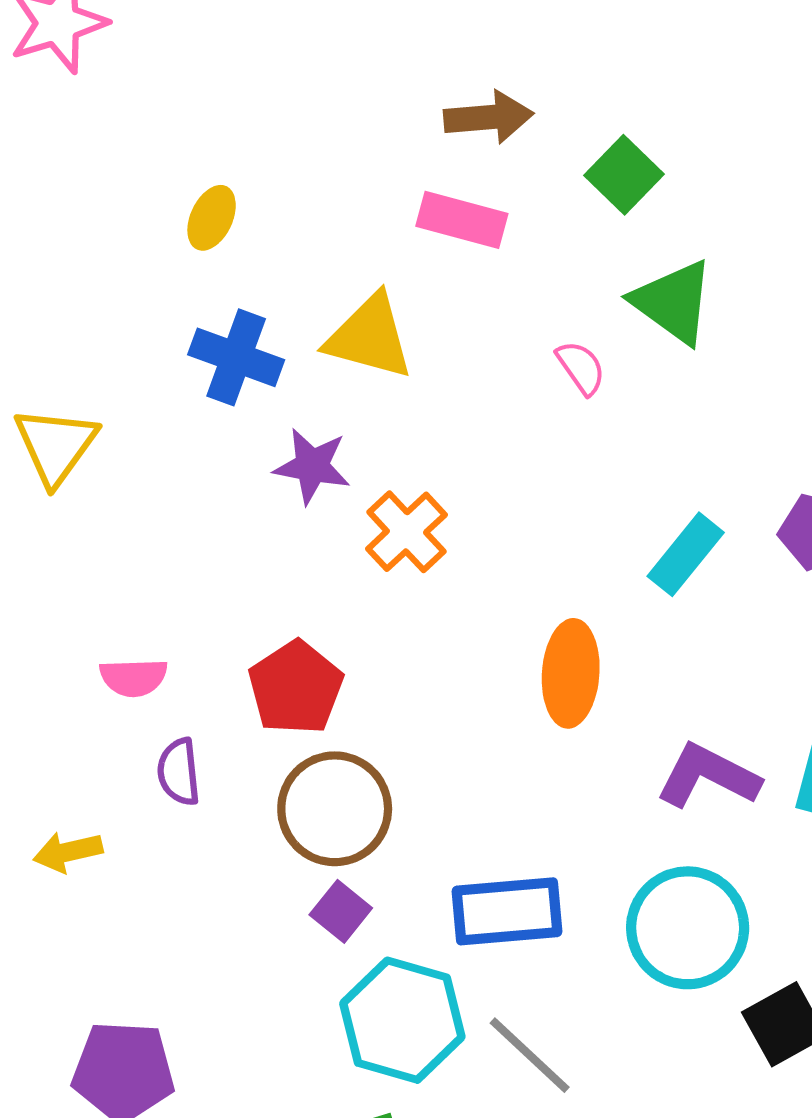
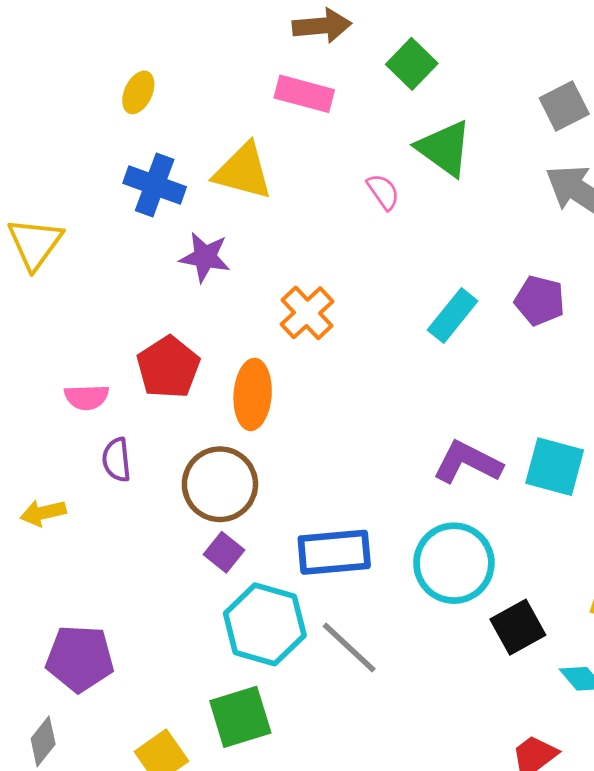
orange cross: (406, 532) -> (307, 313), moved
orange ellipse: (571, 673) -> (253, 394), moved
red pentagon: (296, 688) -> (168, 367), moved

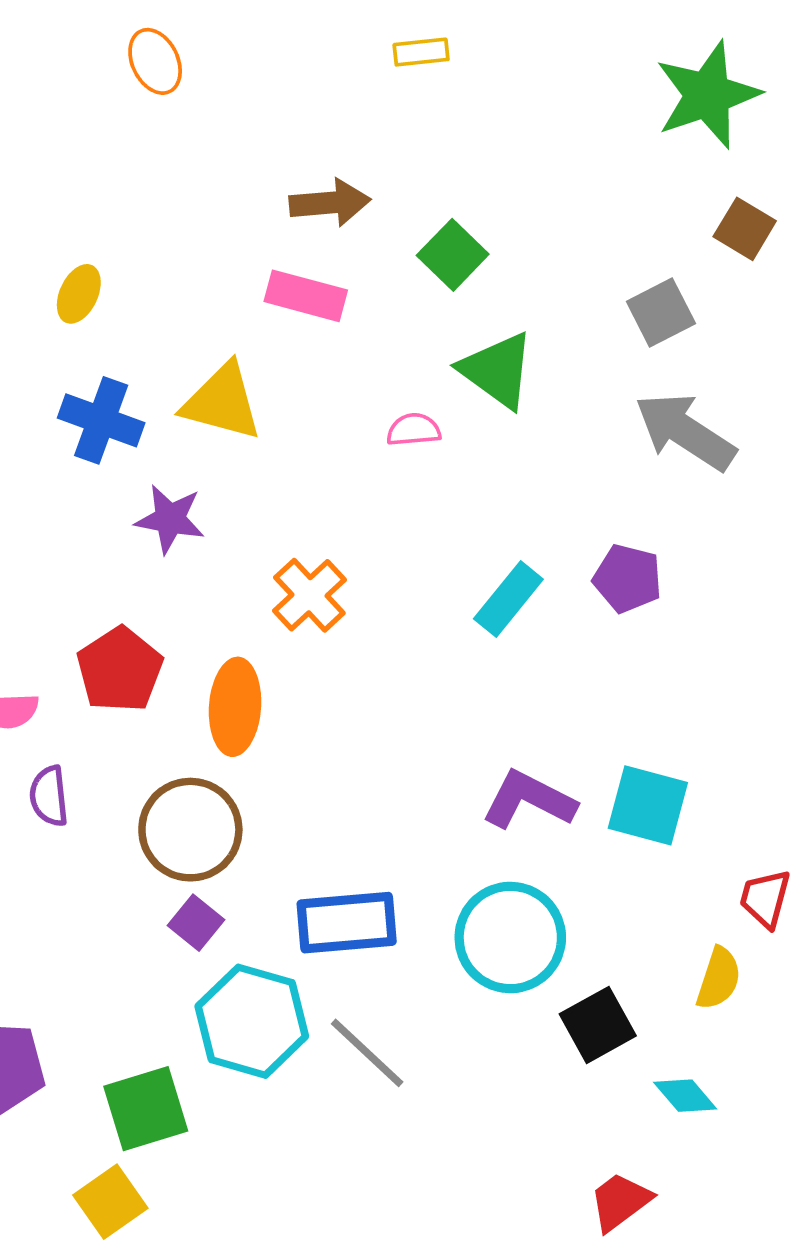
pink semicircle: (383, 192) -> (414, 430), turned -60
green square: (240, 717) -> (146, 1109), moved

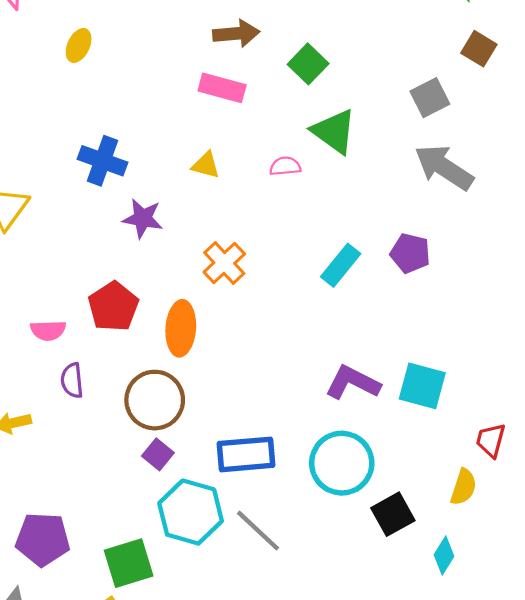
yellow ellipse: (79, 294) -> (79, 45), moved
yellow triangle: (222, 402) -> (206, 165), moved, size x0.6
cyan diamond: (685, 1096) -> (444, 556), turned 72

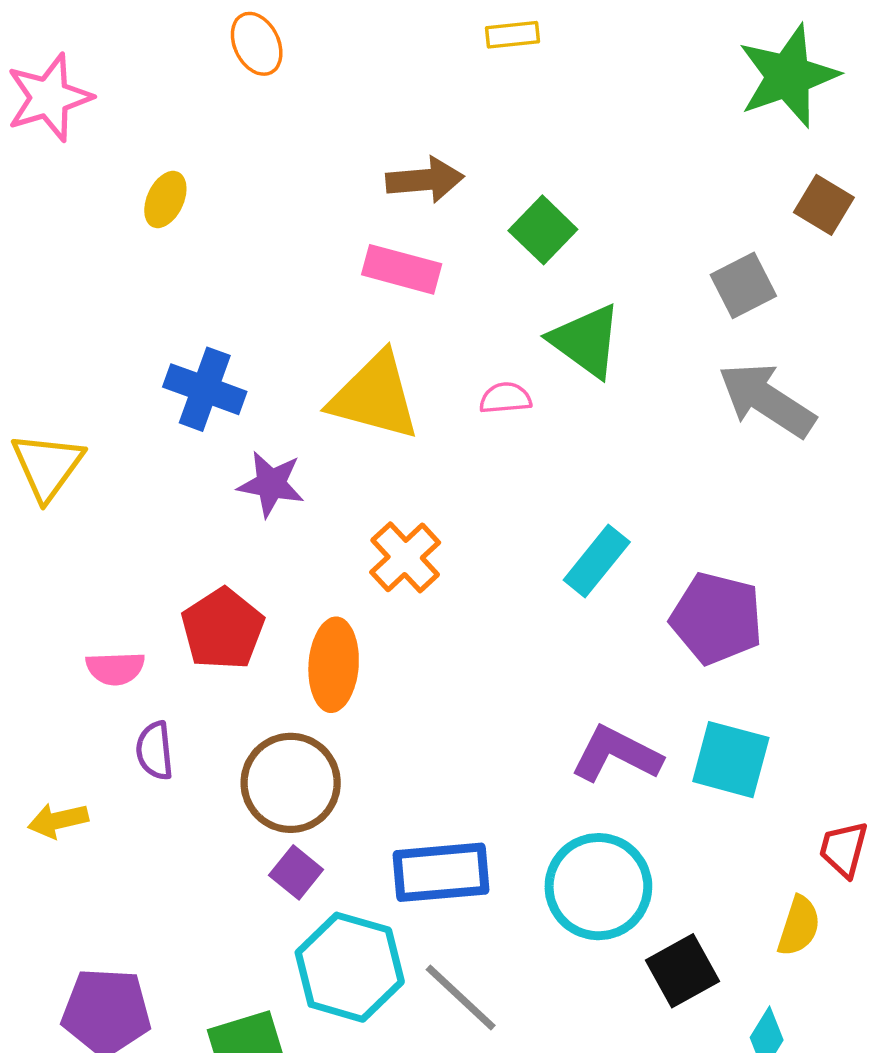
yellow triangle: (206, 165) -> (375, 396), size x2.0
purple pentagon: (410, 253) -> (717, 618), moved, size x1.4

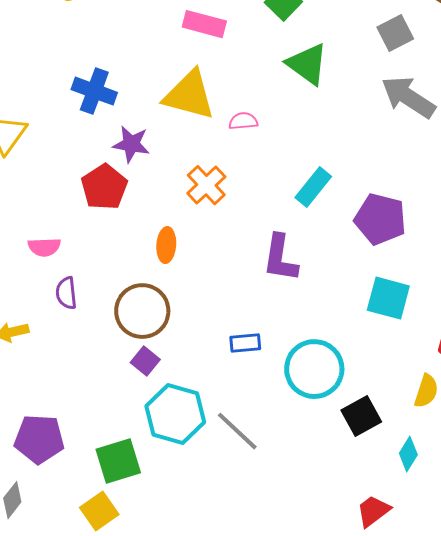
pink semicircle: (505, 398) -> (243, 121), moved
red pentagon: (223, 629) -> (104, 187), moved
orange ellipse: (334, 665) -> (166, 245), size x0.7
purple L-shape: (616, 754) -> (280, 258), moved, turned -108
blue rectangle: (441, 872) -> (245, 343), moved, size x0.6

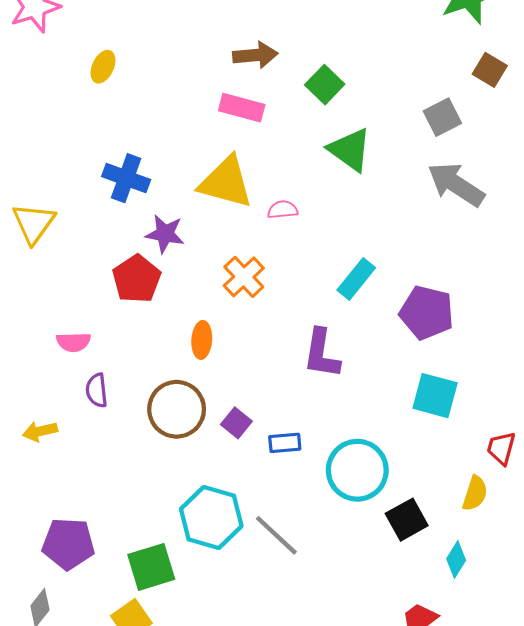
purple square: (145, 361) -> (236, 423), moved

